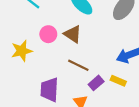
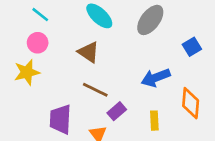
pink circle: (48, 34) -> (38, 43), moved
yellow rectangle: (118, 81) -> (154, 121), moved, turned 64

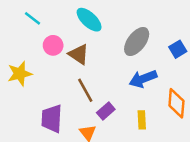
gray ellipse: (150, 20) -> (137, 42), moved
pink circle: (38, 43) -> (53, 45), moved
brown line: (95, 90) -> (85, 90), turned 35

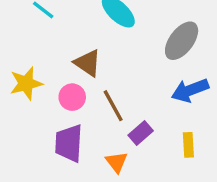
pink circle: (53, 45) -> (72, 97), moved
brown triangle: (79, 54) -> (88, 63), moved

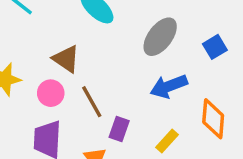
purple rectangle: (141, 133) -> (119, 129), turned -30
yellow rectangle: (188, 145) -> (167, 141), turned 45

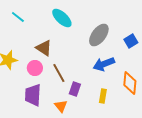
yellow rectangle: (167, 141) -> (103, 96), turned -32

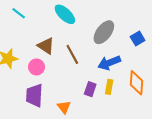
brown line: (59, 73) -> (72, 54), moved
purple rectangle: (75, 89) -> (90, 89), moved
yellow rectangle: (103, 96) -> (109, 87), moved

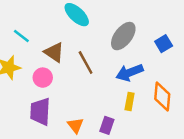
cyan line: (19, 13) -> (21, 36), moved
purple rectangle: (90, 89) -> (107, 125), moved

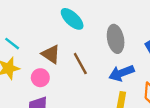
cyan line: (21, 36) -> (12, 44), moved
gray ellipse: (123, 36) -> (116, 39), turned -48

